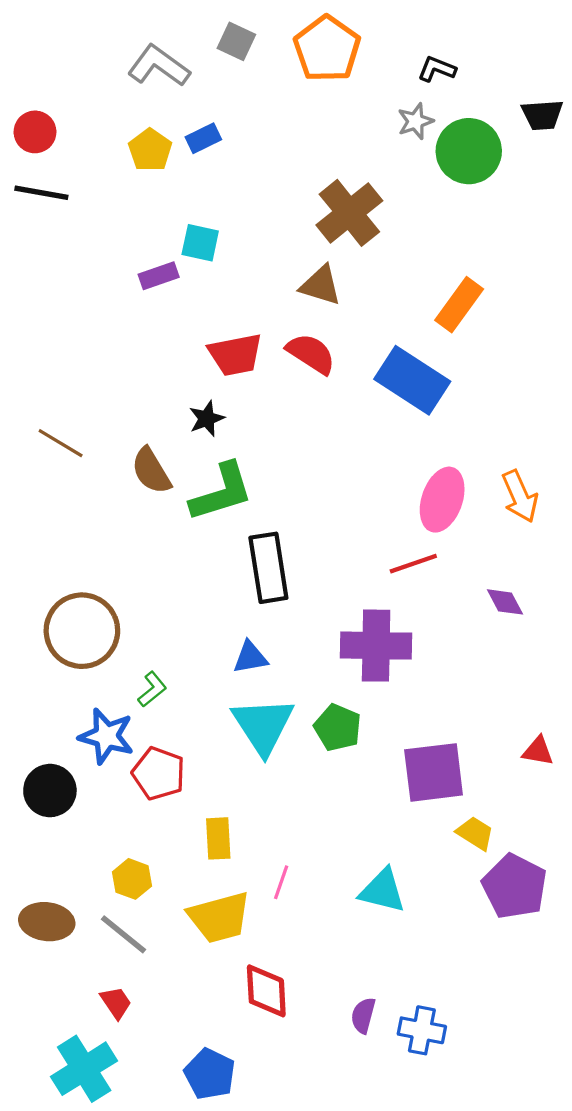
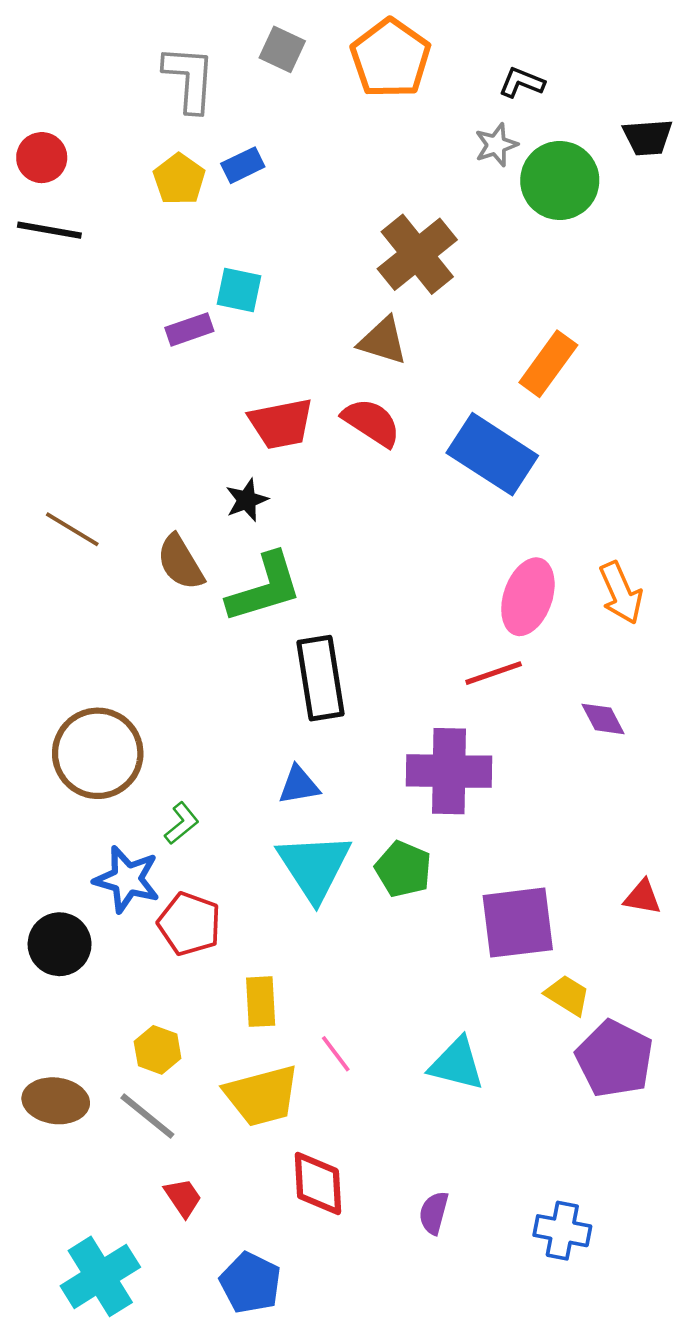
gray L-shape: (159, 66) -> (189, 79), turned 58
pink line: (281, 882) -> (336, 1054), turned -56
red trapezoid: (116, 1003) -> (183, 1198), moved
blue cross: (422, 1030) -> (562, 1231), moved

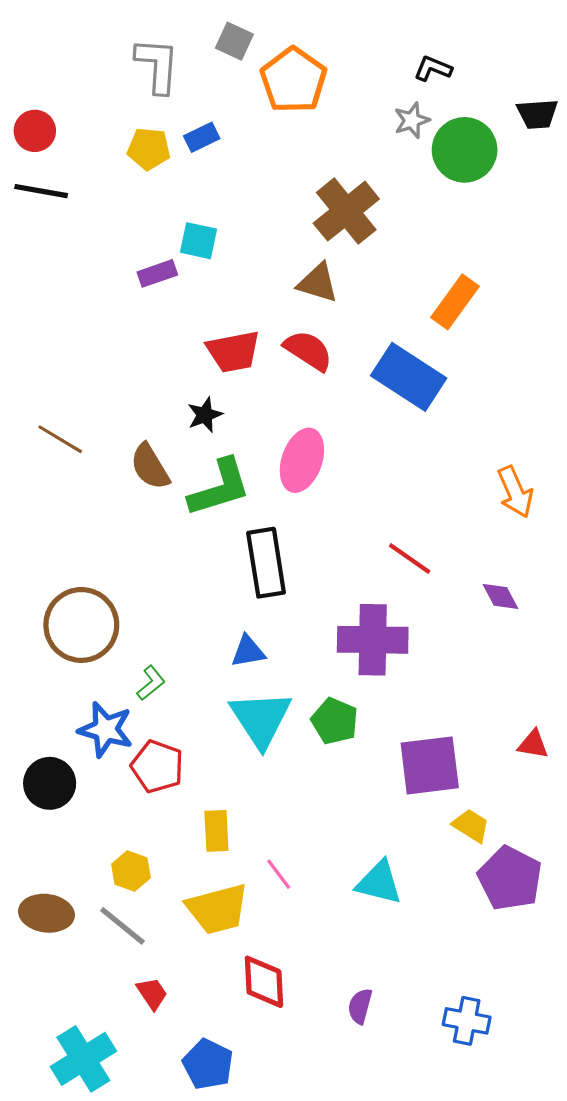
orange pentagon: (390, 58) -> (294, 80), moved
yellow pentagon: (179, 179) -> (149, 149), turned -30
pink ellipse: (528, 597) -> (302, 460), moved
red line: (494, 673) -> (410, 558), turned 54

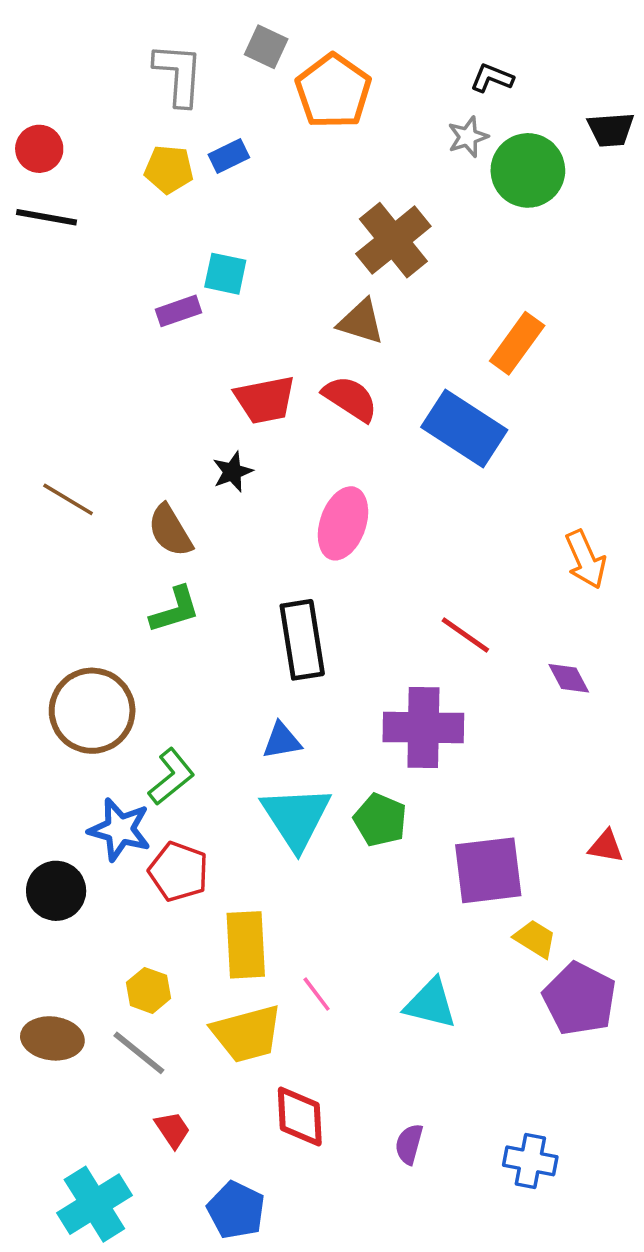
green L-shape: (220, 488) -> (175, 610), moved, size x0.7
green L-shape: (151, 683) -> (171, 777), size x1.4
yellow rectangle: (216, 831) -> (246, 945), size x1.4

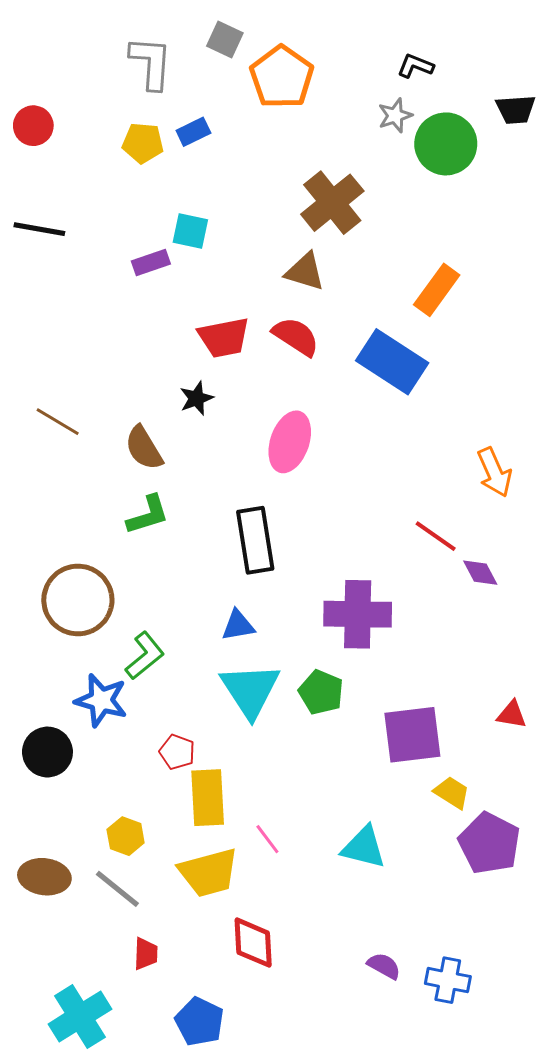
black line: (46, 217) -> (39, 229), moved
red line: (465, 635) -> (436, 536), moved
red pentagon: (179, 872) -> (177, 752), moved, size x0.7
red trapezoid: (173, 1130) -> (146, 954), turned 36
purple semicircle: (409, 1144) -> (384, 966), moved, turned 104

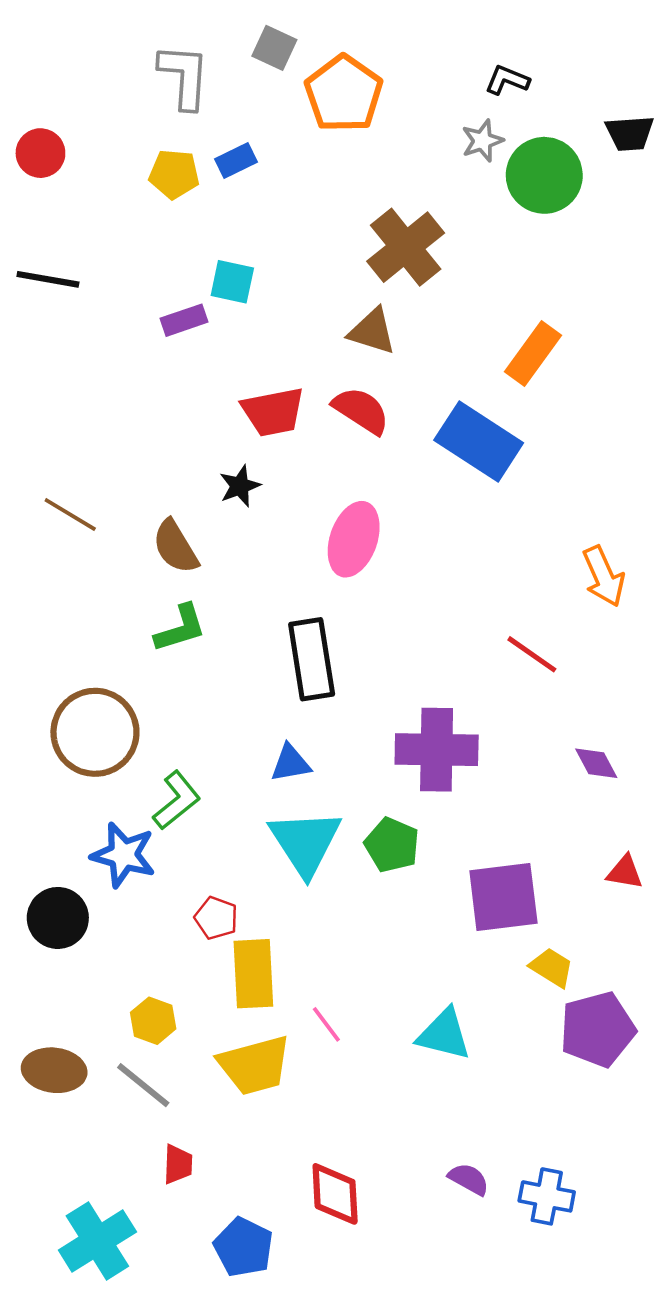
purple diamond: (480, 573) -> (596, 763), moved
purple pentagon: (489, 843) -> (597, 1029), turned 30
red diamond: (253, 943) -> (335, 1194), moved

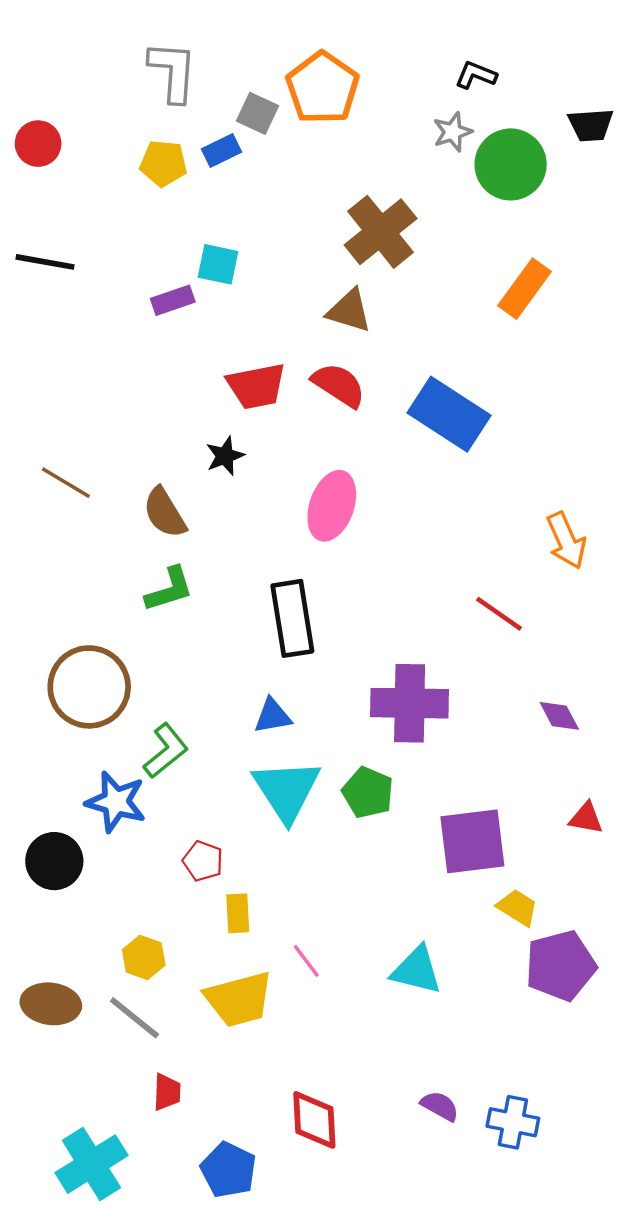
gray square: (274, 48) -> (257, 113), moved
orange rectangle: (533, 354) -> (525, 289), moved
yellow rectangle: (253, 974) -> (238, 913), size x0.6

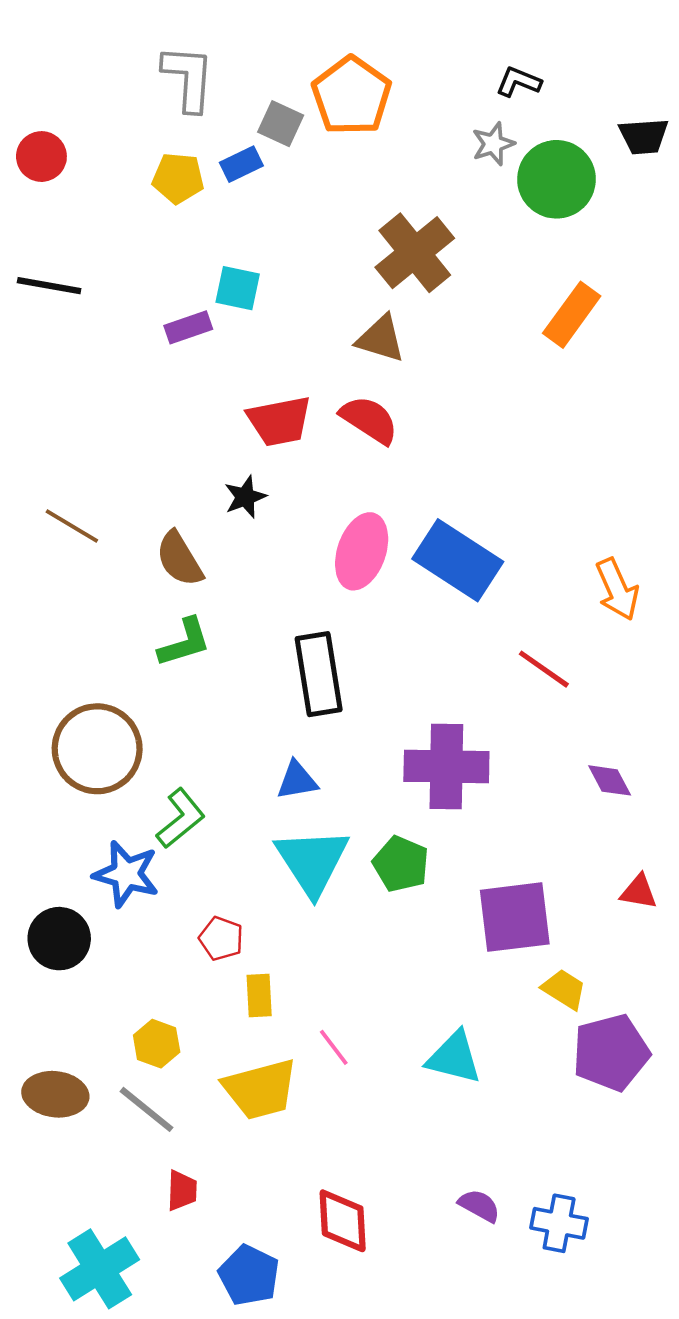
blue rectangle: (449, 414) -> (458, 560), moved

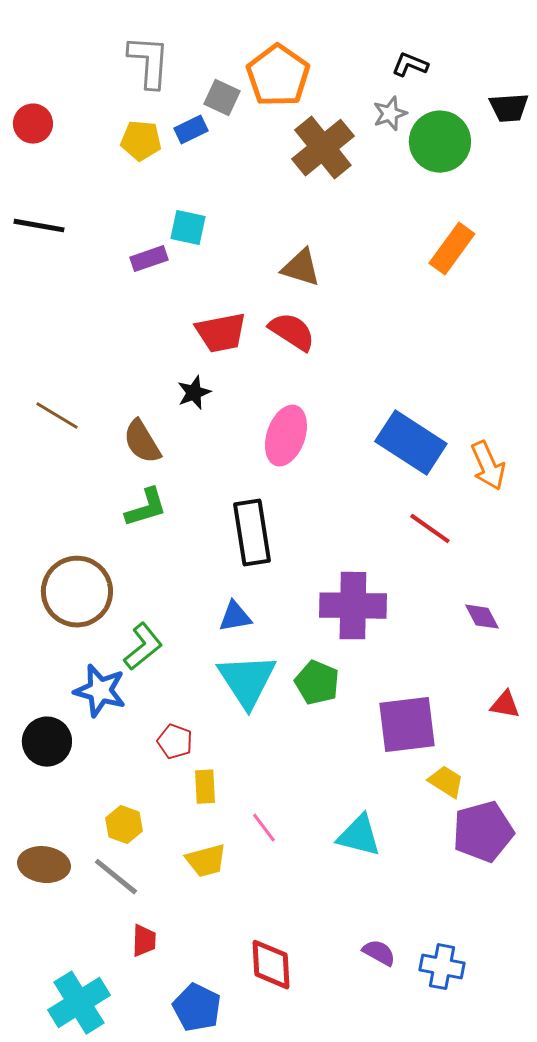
brown cross: (415, 253) -> (323, 148), moved
blue rectangle: (458, 560) -> (411, 443), moved
yellow trapezoid: (260, 1089) -> (206, 861), size x0.7

